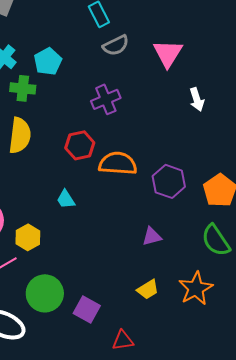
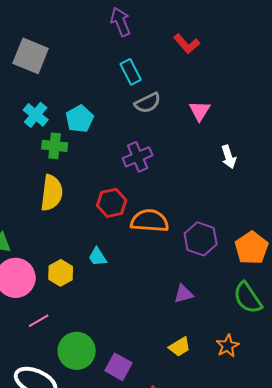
pink triangle: (168, 53) -> (200, 111), size x0.7
yellow hexagon: (28, 237) -> (61, 273), moved
orange star: (196, 288) -> (228, 346), size x0.7

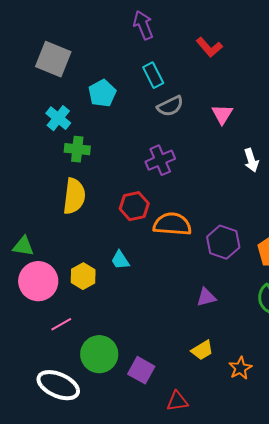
cyan pentagon: (80, 119) -> (102, 93), moved
orange star: (228, 346) -> (240, 368), moved

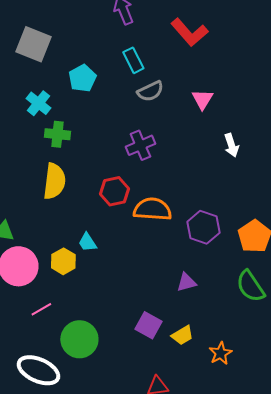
red L-shape: (209, 47) -> (189, 32), size x1.4
cyan trapezoid: (120, 260) -> (87, 242), moved
purple square: (141, 370) -> (148, 325), moved

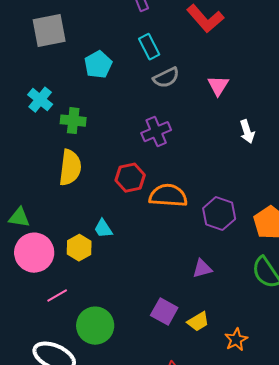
gray square: (33, 44) -> (49, 31), turned -33
cyan cross: (38, 103) -> (40, 100), moved

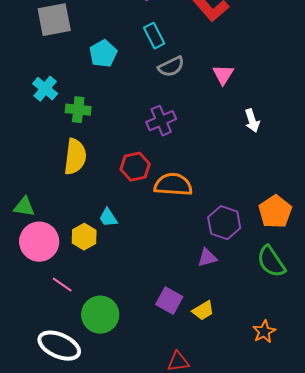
purple hexagon: (219, 214) -> (224, 223), moved
pink line: (57, 296) -> (62, 285), turned 65
orange star: (236, 340) -> (264, 332), moved

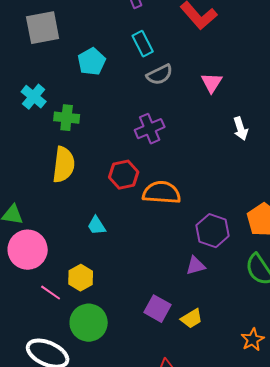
yellow hexagon: (84, 237) -> (81, 278), moved

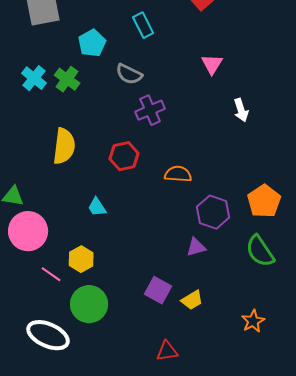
gray semicircle: (160, 75) -> (129, 74), moved, turned 52
green cross: (67, 118) -> (67, 79), moved, turned 30
orange semicircle: (162, 193) -> (178, 174), moved, size x0.7

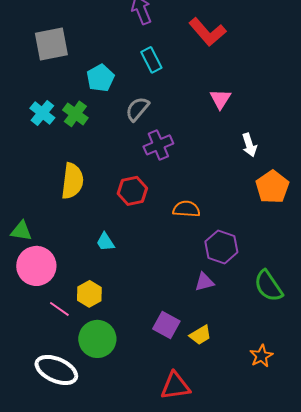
gray semicircle: (129, 74) -> (137, 109), turned 104
orange pentagon: (264, 201) -> (272, 187), moved
red triangle: (167, 351) -> (175, 386), size x1.4

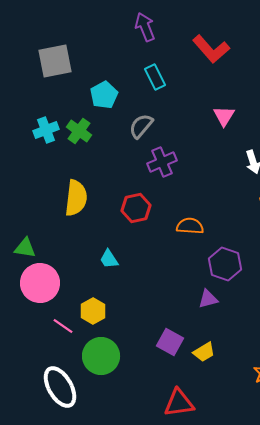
cyan cross: (42, 113) -> (46, 130), turned 30
white ellipse: (56, 370) -> (60, 387), turned 36

